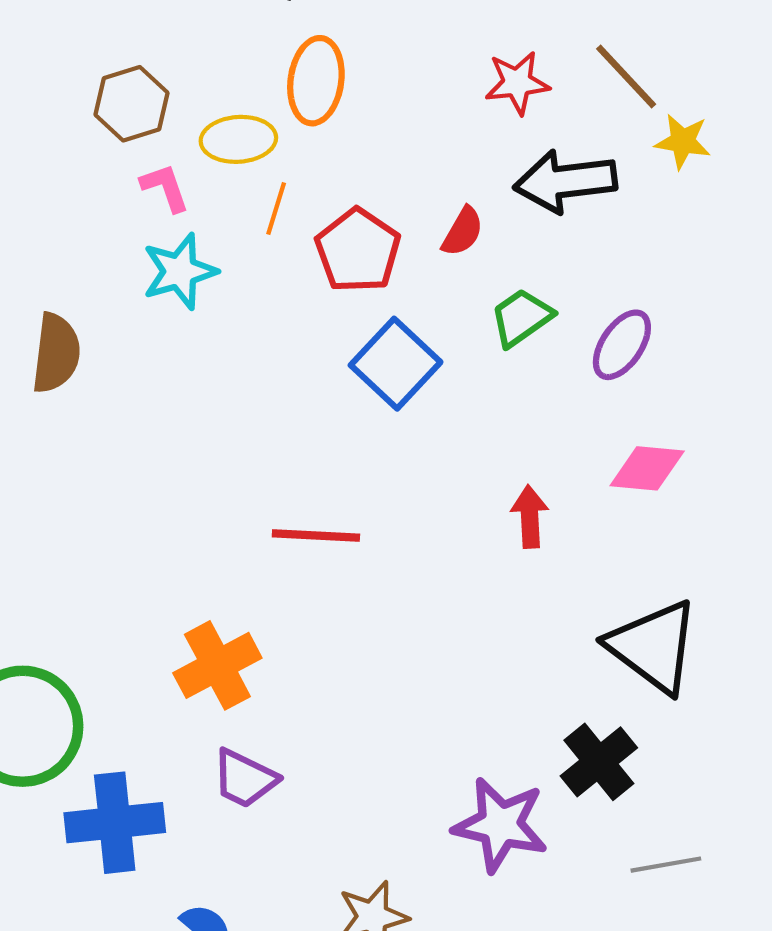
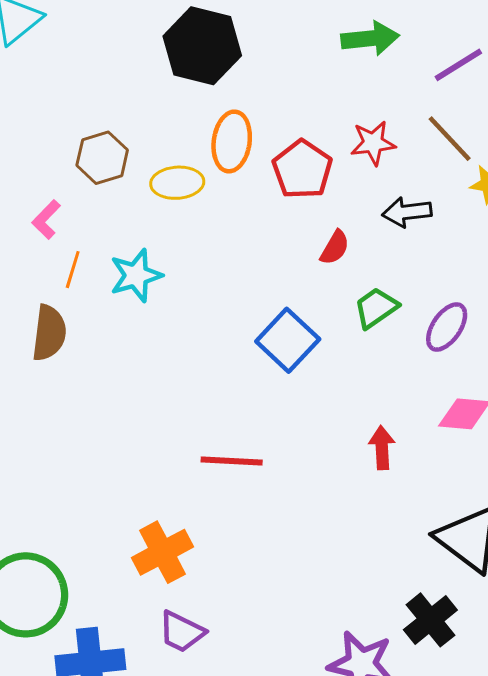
black arrow: (565, 181) -> (407, 212), size x0.7
pink L-shape: (165, 188) -> (46, 220), moved, turned -117
orange line: (276, 209) -> (73, 270), moved
red pentagon: (358, 250) -> (302, 169), moved

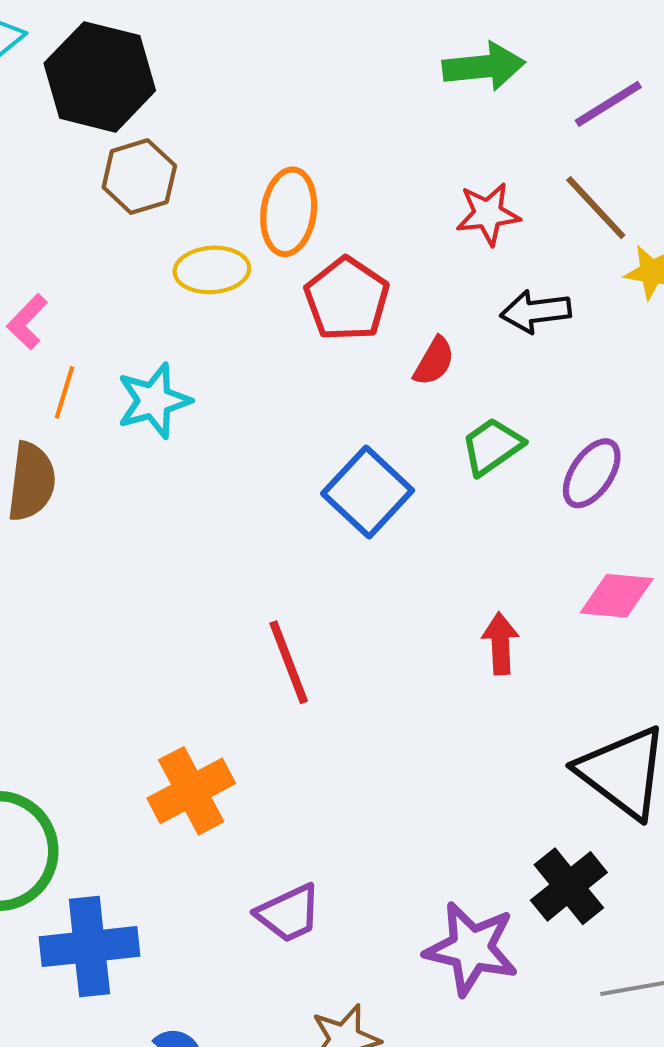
black hexagon: (202, 46) -> (100, 77), moved
brown hexagon: (102, 158) -> (139, 177), moved
red pentagon: (302, 169) -> (347, 299), moved
red line: (232, 461) -> (289, 662), turned 66
purple trapezoid: (182, 632) -> (289, 913), moved, turned -51

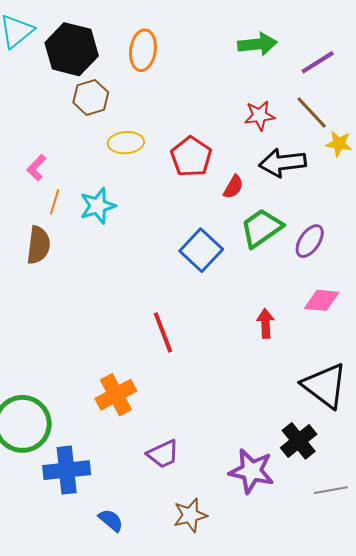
orange ellipse: (289, 212) -> (143, 50), moved
black arrow: (536, 311) -> (283, 163), size x1.4
green trapezoid: (492, 446) -> (261, 228), size x1.4

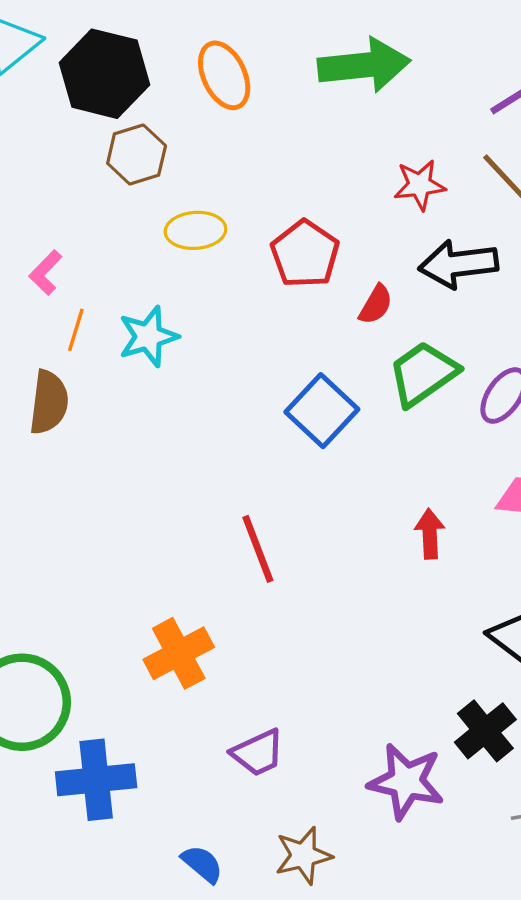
green arrow: (257, 44) -> (364, 65), moved, size x1.4
orange ellipse: (143, 50) -> (224, 75), turned -33
blue semicircle: (111, 520) -> (202, 864), moved

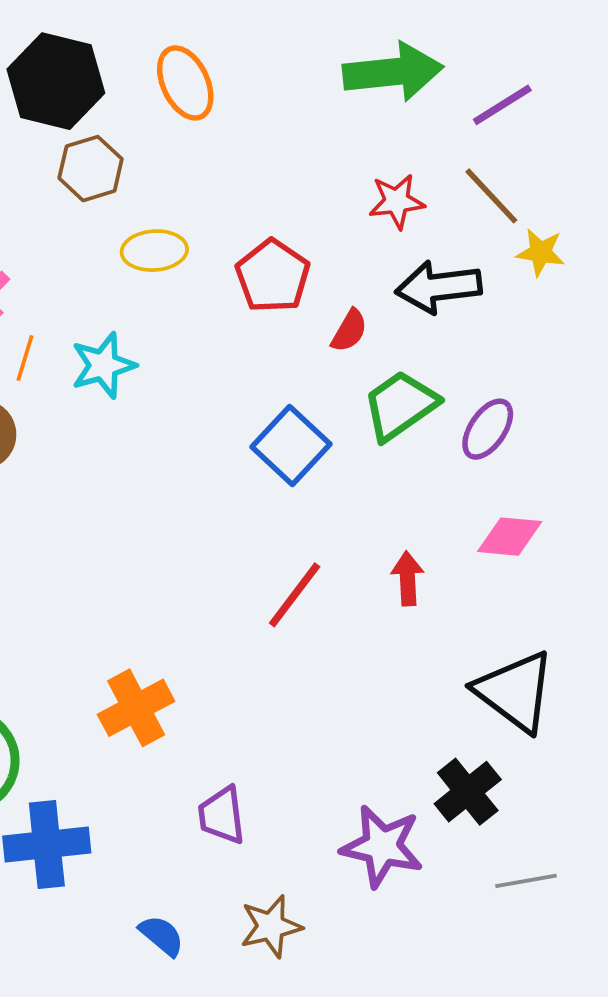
green arrow: (364, 65) -> (393, 72), moved
red line: (258, 549) -> (295, 595), moved, turned 58
purple trapezoid: (258, 753) -> (222, 815), turned 108

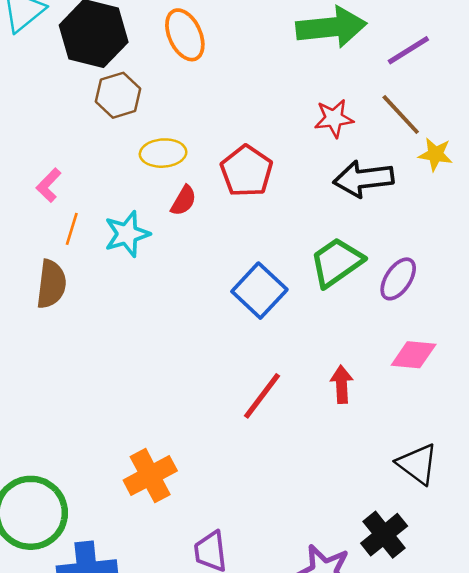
red semicircle: (349, 331) -> (184, 201), moved
black triangle: (515, 691) -> (417, 464), size x0.7

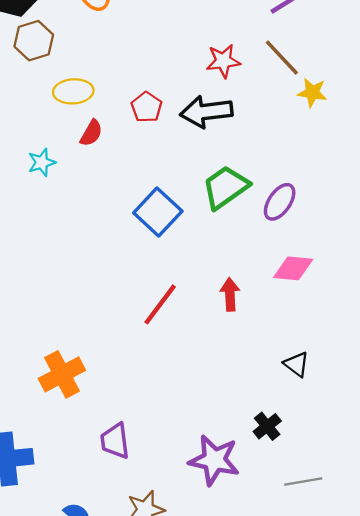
red pentagon: (247, 171) -> (147, 107), size x0.7
black arrow: (363, 179) -> (206, 112), moved
cyan star: (127, 234) -> (42, 162), size x0.7
black triangle: (417, 464) -> (297, 364), size x0.7
black cross: (384, 535) -> (267, 426), size x0.7

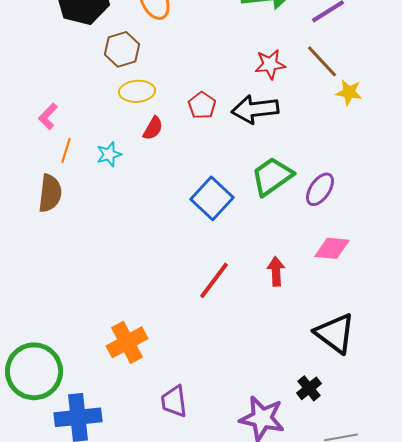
brown hexagon: (34, 41) -> (122, 49), moved
black triangle: (297, 364) -> (335, 333), size x1.8

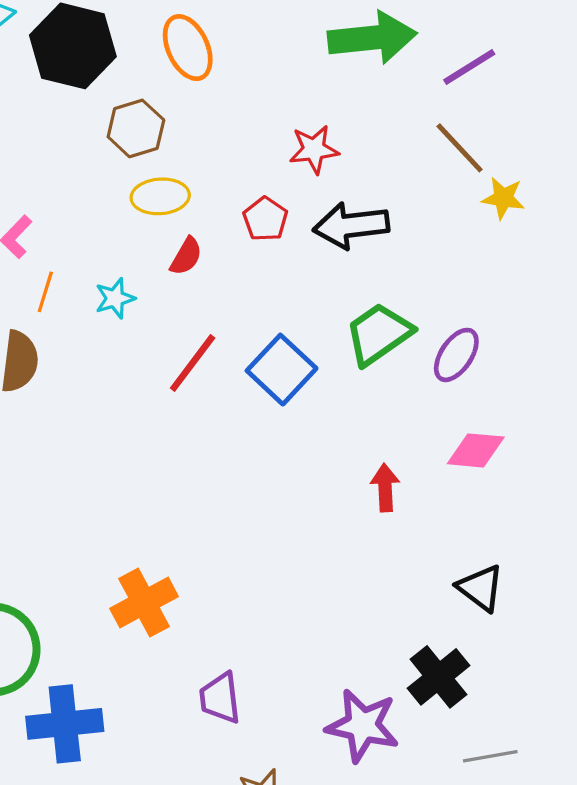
red star: (270, 64) -> (314, 149), moved
red line: (214, 280) -> (193, 363), moved
black triangle: (335, 333) -> (481, 588), size x0.7
black cross: (309, 388) -> (439, 677), size x1.5

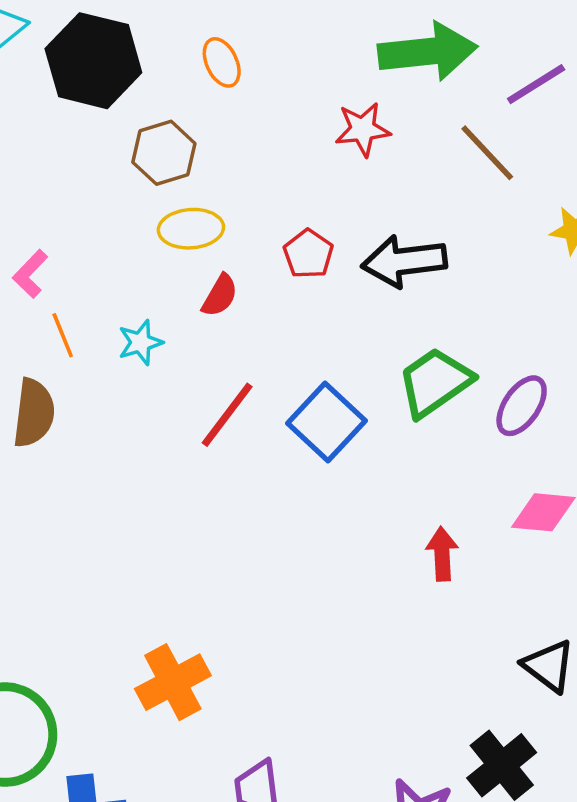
orange ellipse: (188, 48) -> (222, 62), size x0.7
brown line: (460, 148) -> (487, 153), moved
red star: (314, 149) -> (363, 129), moved
orange line: (45, 292) -> (63, 335), turned -39

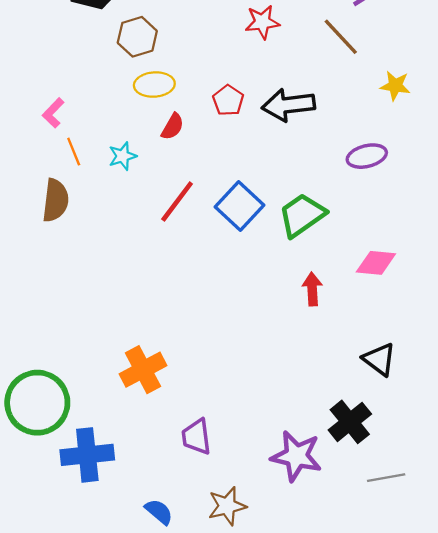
green trapezoid: (435, 382) -> (302, 215), moved
purple ellipse: (522, 406) -> (367, 156), moved, turned 42

